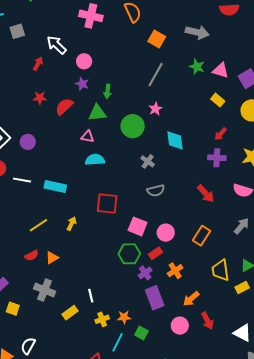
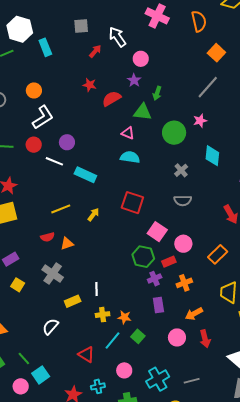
gray square: (17, 31) -> (81, 26), moved
purple circle: (28, 142) -> (67, 142), moved
purple rectangle: (155, 298) -> (158, 305), size x0.7
white semicircle: (28, 346) -> (50, 327), moved

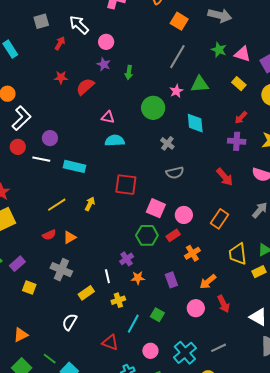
green triangle: (143, 112) -> (200, 84), moved
purple cross: (155, 279) -> (127, 259), moved
orange star: (124, 317) -> (138, 278), moved

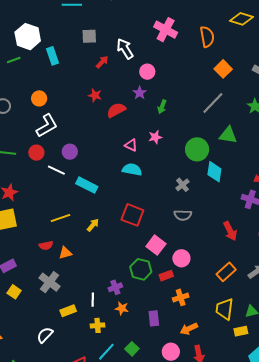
pink star: (176, 91) -> (155, 137), moved
green circle: (153, 108) -> (197, 149), moved
orange rectangle: (220, 219) -> (226, 272), moved

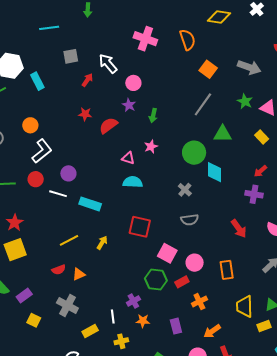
orange rectangle: (226, 272) -> (227, 270), moved, turned -48

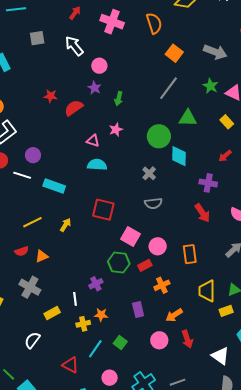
red arrow: (87, 80) -> (75, 13), moved
purple cross: (254, 194) -> (208, 183), moved
orange star: (143, 321) -> (101, 315), moved

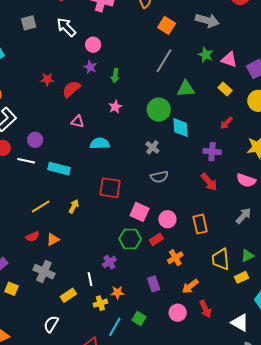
pink triangle: (93, 141) -> (78, 122), moved

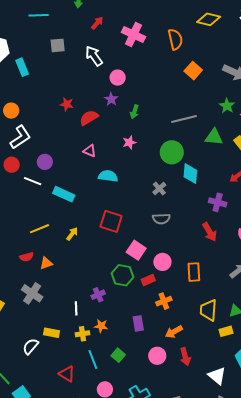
gray line: (164, 61) -> (184, 119), moved, turned 35
green triangle: (186, 89) -> (214, 137), moved
yellow rectangle: (68, 295) -> (52, 333), moved, turned 35
cyan line: (115, 327) -> (93, 360), turned -60

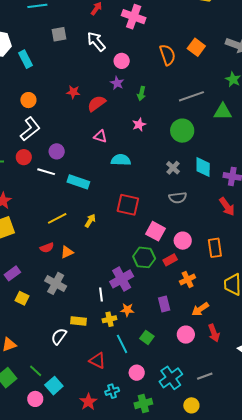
orange semicircle: (175, 39) -> (167, 55), moved
orange circle: (11, 111) -> (28, 100), moved
cyan diamond: (190, 174) -> (203, 167), moved
purple cross: (98, 295) -> (122, 279), size x1.6

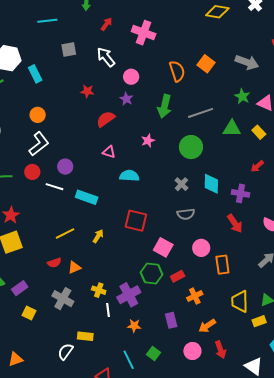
red star: (73, 92) -> (87, 91), moved
green arrow: (141, 93) -> (164, 106), moved, size x1.6
pink circle: (183, 241) -> (201, 248), moved
yellow cross: (109, 319) -> (99, 290), moved, turned 32

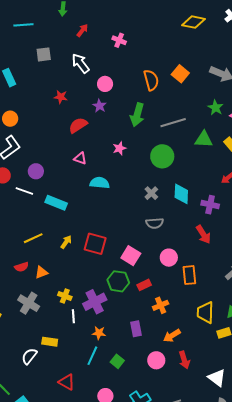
pink cross: (144, 33) -> (119, 40), size x0.6
red square: (136, 221) -> (95, 244), moved
cyan line: (129, 360) -> (92, 356), moved, turned 48

